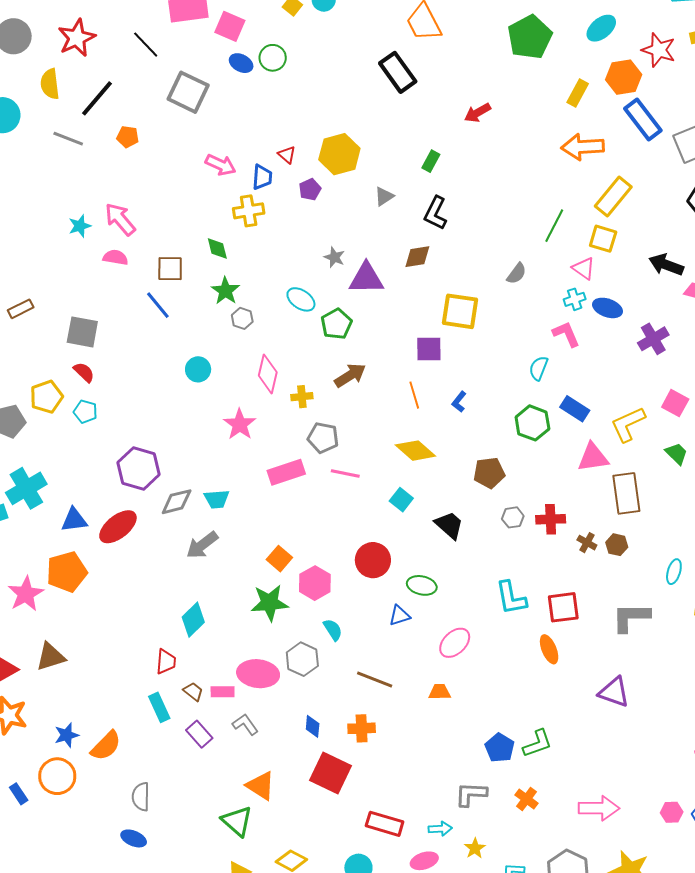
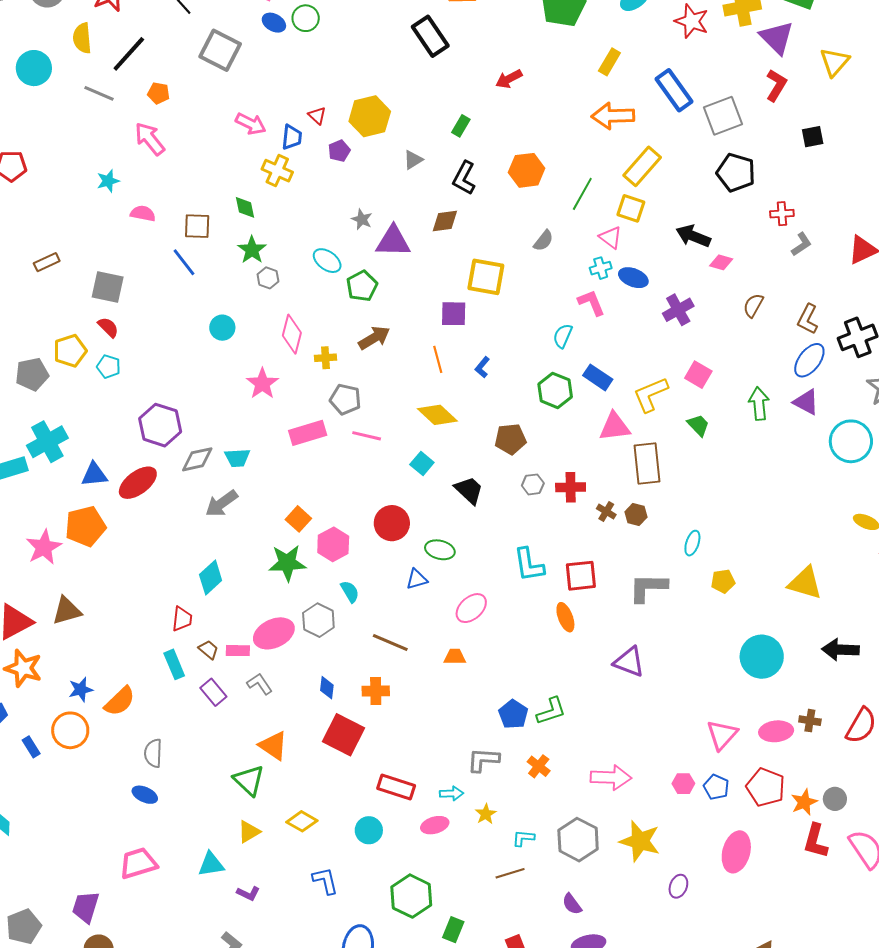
orange hexagon: (624, 77) -> (527, 170), moved
yellow cross: (249, 211) -> (277, 171), turned 32
pink arrow: (120, 219) -> (150, 139), moved
pink ellipse: (258, 674) -> (274, 633), turned -33

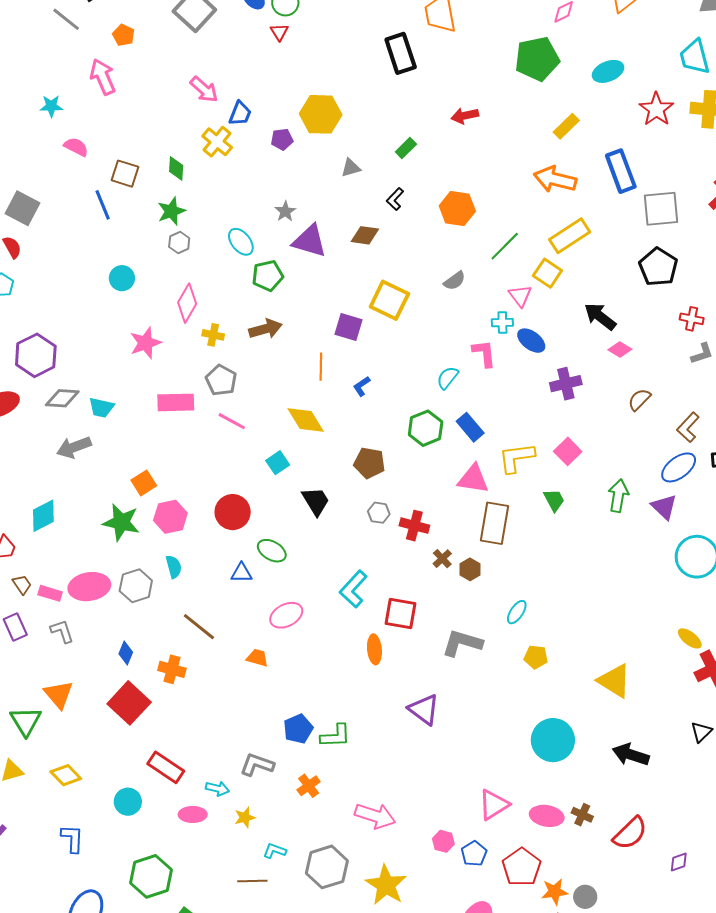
red triangle: (317, 116) -> (279, 32), moved
black L-shape: (464, 178) -> (395, 199), size x0.7
cyan L-shape: (529, 565) -> (353, 589), turned 36

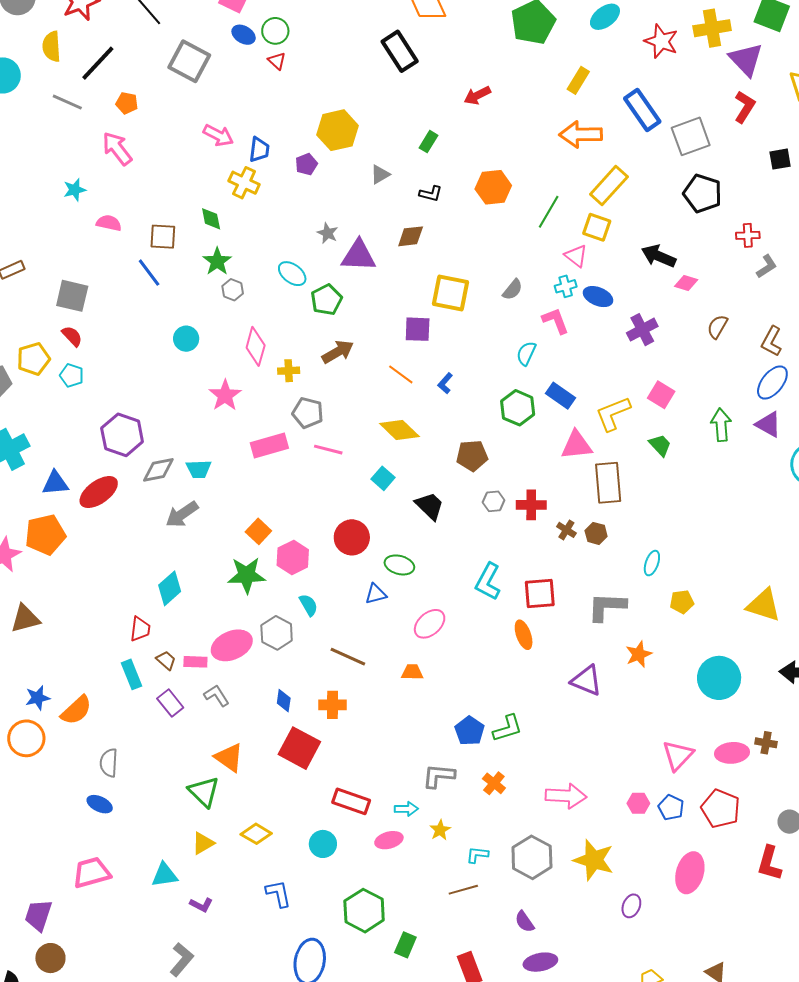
black L-shape: (395, 199) -> (431, 194), turned -105
gray semicircle: (455, 281) -> (513, 290), moved
orange line: (321, 367) -> (401, 374), turned -40
orange star: (555, 892) -> (639, 654), moved

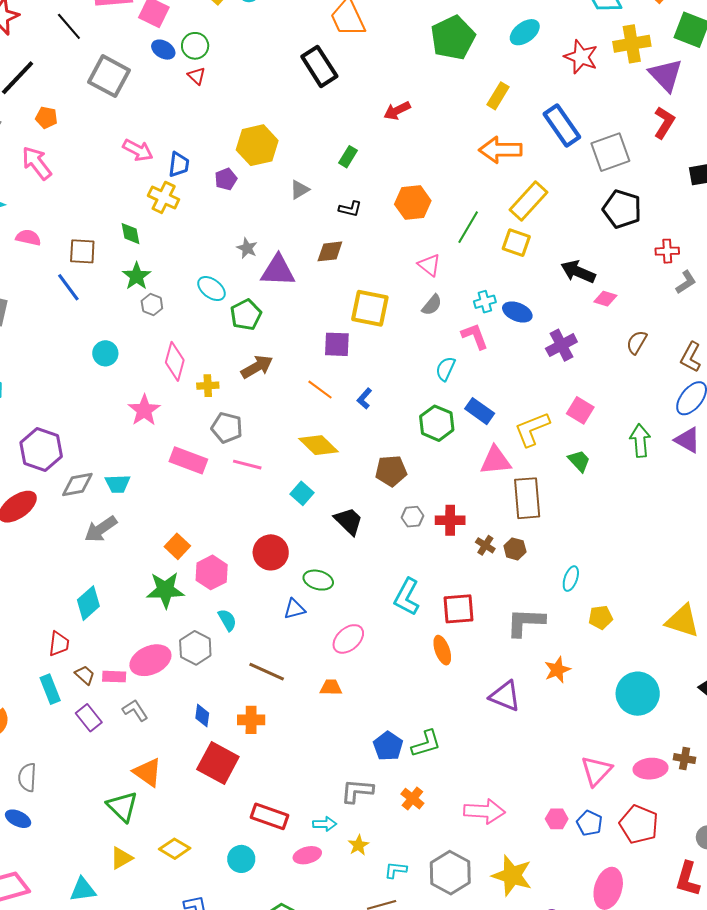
pink triangle: (576, 256) -> (429, 265), moved
pink rectangle: (269, 446) -> (188, 460), turned 36

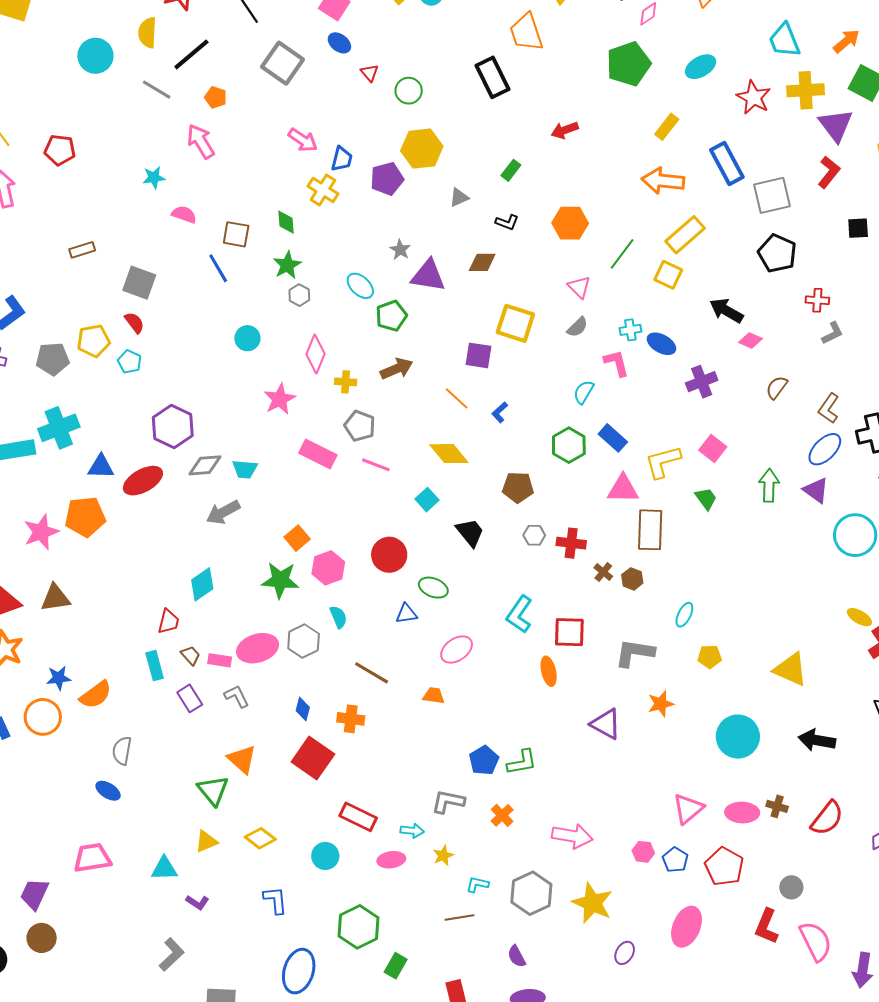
green circle: (195, 46) -> (409, 91), moved
purple pentagon: (226, 179) -> (387, 179), size x1.5

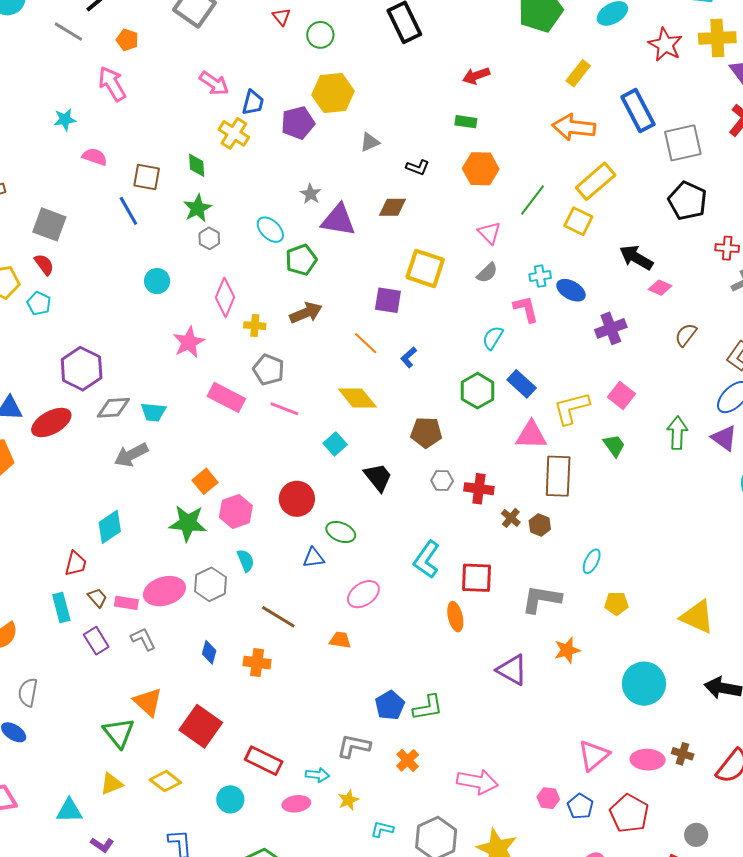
green rectangle: (511, 170) -> (466, 122), moved, turned 60
red square: (313, 758) -> (201, 726), moved

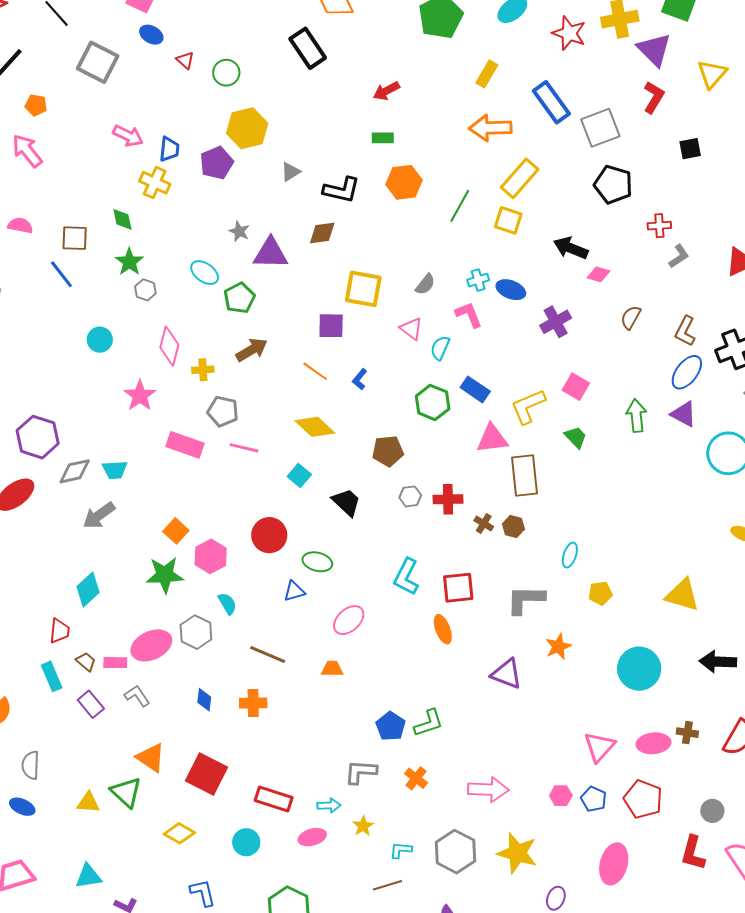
black L-shape: (418, 167) -> (342, 190), size x1.6
pink triangle: (489, 233) -> (411, 329), moved
yellow triangle: (111, 784) -> (88, 803), moved, turned 35

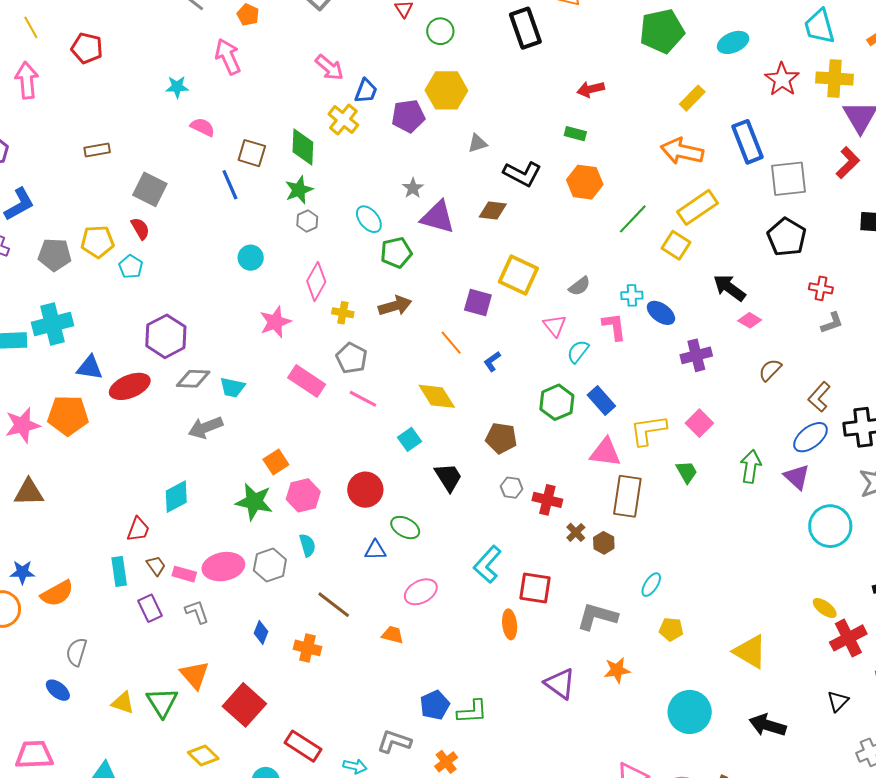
green diamond: (122, 219) -> (303, 147), size x1.5

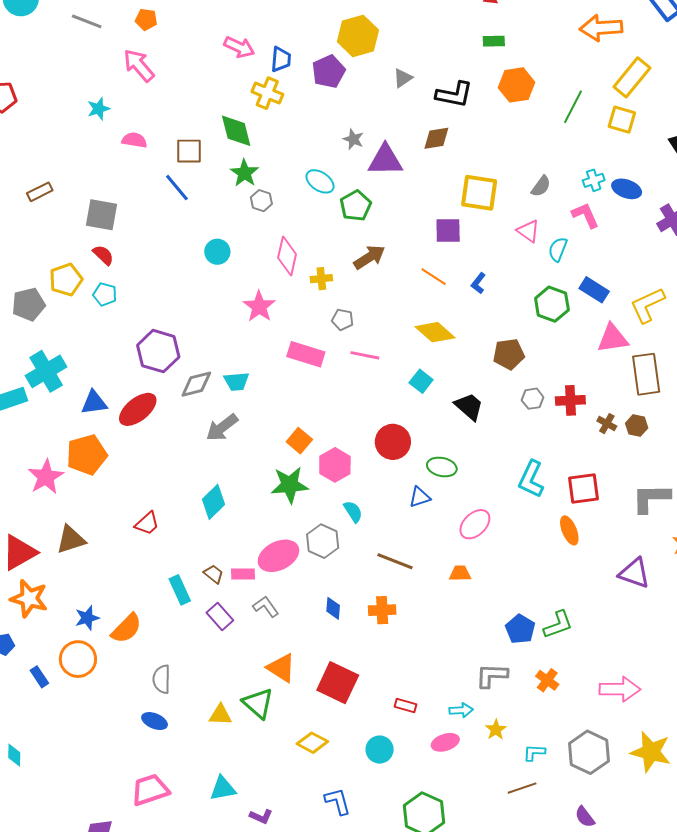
gray pentagon: (352, 358) -> (343, 320), size x0.7
red trapezoid: (138, 529) -> (147, 523), moved, turned 44
red rectangle: (303, 746) -> (405, 706), size x0.6

